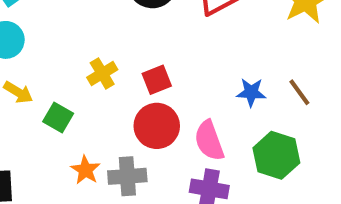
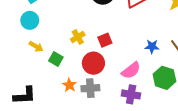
red circle: (157, 126) -> (93, 63), moved
pink semicircle: (209, 141) -> (131, 70), turned -108

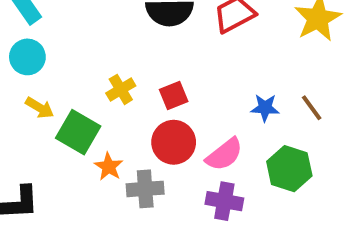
green square: (56, 59) -> (78, 132), size x1.5
red circle: (93, 63) -> (174, 142), moved
orange star: (69, 85) -> (109, 167), moved

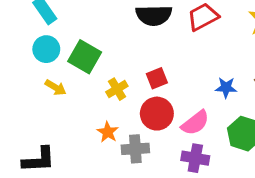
yellow cross: (121, 89) -> (117, 89), moved
green square: (78, 132) -> (85, 57), moved

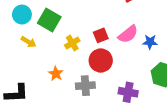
pink semicircle: (195, 123) -> (128, 34), moved
orange star: (108, 132) -> (56, 74), moved

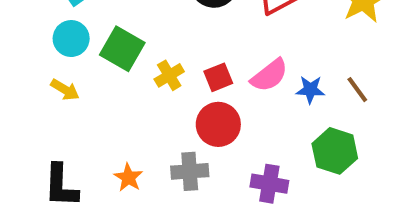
yellow arrow: (29, 42) -> (65, 90), moved
yellow cross: (72, 43) -> (169, 75), moved
orange star: (56, 74) -> (128, 178), moved
black L-shape: (16, 93) -> (61, 186), turned 95

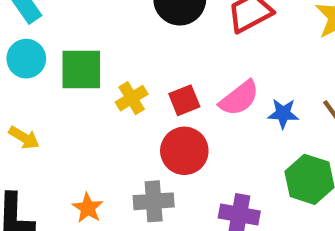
green square: (122, 49) -> (81, 70), turned -30
yellow arrow: (65, 90) -> (24, 138), moved

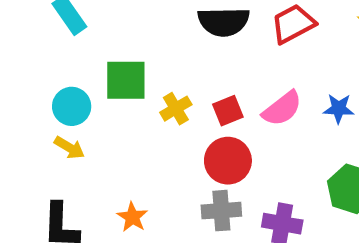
cyan circle: (26, 59) -> (72, 106), moved
blue star: (283, 114) -> (339, 109), moved
gray cross: (154, 201) -> (221, 211), moved

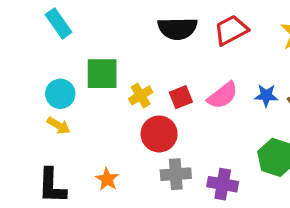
red circle: (228, 161) -> (159, 134), moved

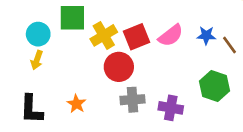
yellow cross: (141, 95) -> (104, 35), size x1.4
red square: (181, 97) -> (137, 37), size x1.4
yellow arrow: (59, 126) -> (37, 60), turned 78

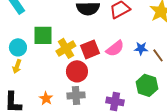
gray cross: (132, 100) -> (76, 95), moved

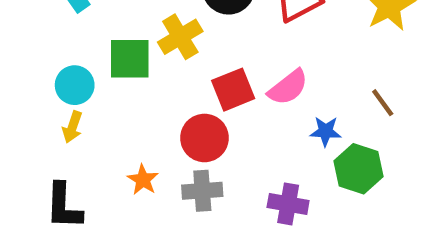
yellow cross: (66, 48) -> (180, 37), moved
blue star: (141, 48) -> (325, 131), moved
orange star: (46, 98) -> (143, 180), moved

